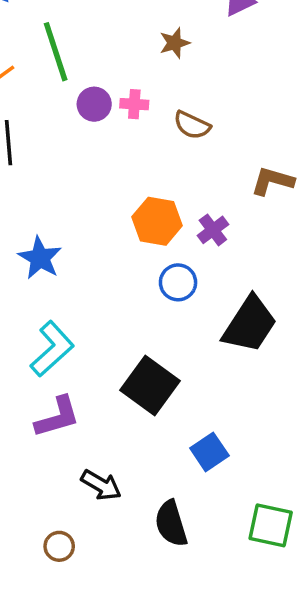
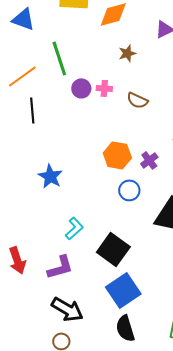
cyan L-shape: (52, 349) -> (74, 228), moved, size x0.7
blue square: (209, 452) -> (123, 290), moved, size x1.6
black arrow: (101, 485) -> (67, 309), moved, size x1.4

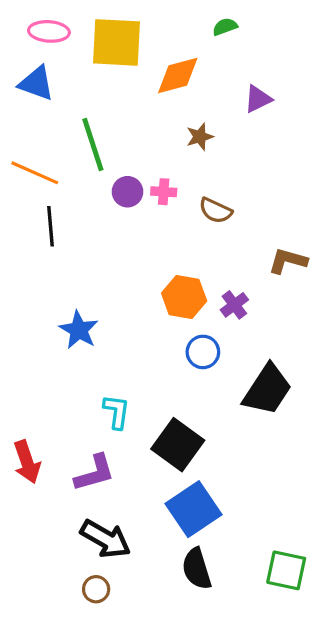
orange line: (22, 76) -> (35, 173), turned 60
cyan L-shape: (74, 228) -> (117, 412), turned -40

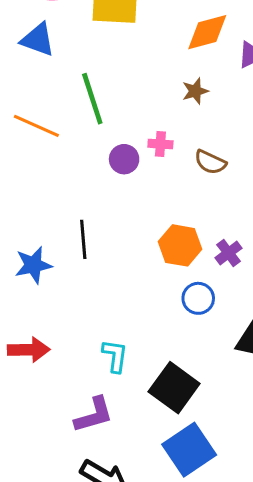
orange diamond: (178, 75) -> (207, 32), moved
purple circle: (128, 192) -> (124, 159), moved
black line: (51, 226) -> (83, 239), moved
blue star: (79, 330) -> (33, 265), moved, turned 30
red arrow: (27, 462) -> (29, 350), moved, turned -72

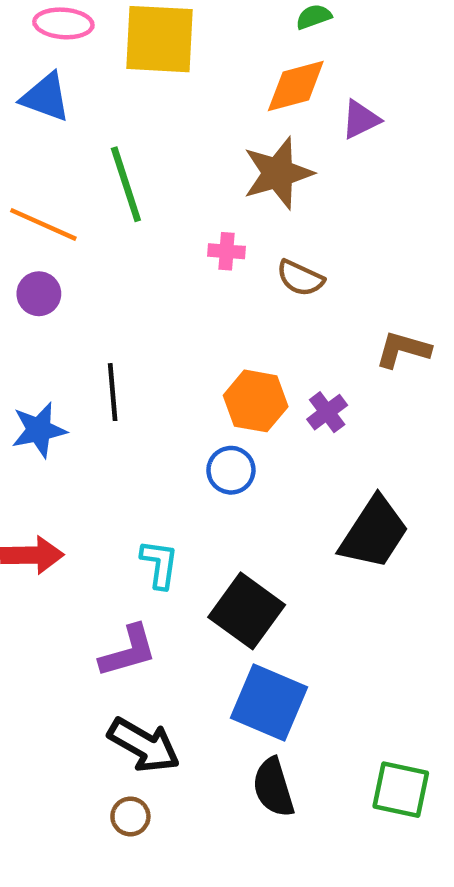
brown star: (195, 91) -> (278, 173), size x1.8
purple circle: (124, 159) -> (39, 294), moved
blue circle: (198, 298) -> (231, 470), moved
blue square: (189, 450) -> (269, 703), turned -33

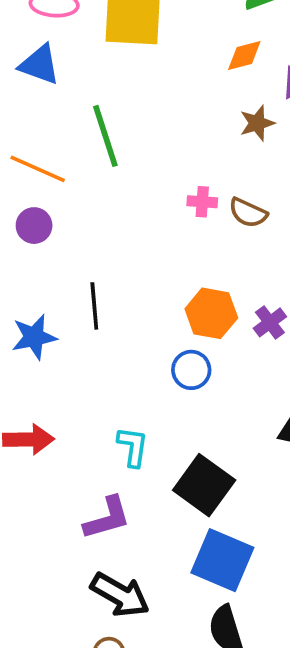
orange diamond: (296, 86) -> (244, 55), size x0.7
brown star: (278, 173) -> (257, 123), moved, size x0.6
pink cross: (227, 251) -> (202, 202), moved

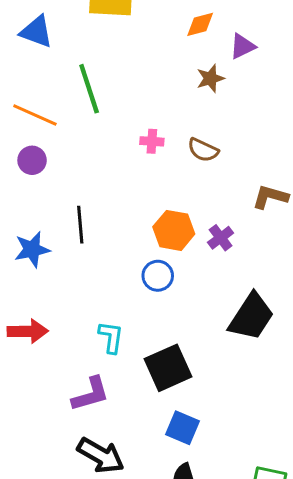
pink cross: (202, 202) -> (152, 141), moved
black square: (204, 485) -> (168, 368), turned 30
blue square: (222, 560) -> (183, 428), size x0.7

